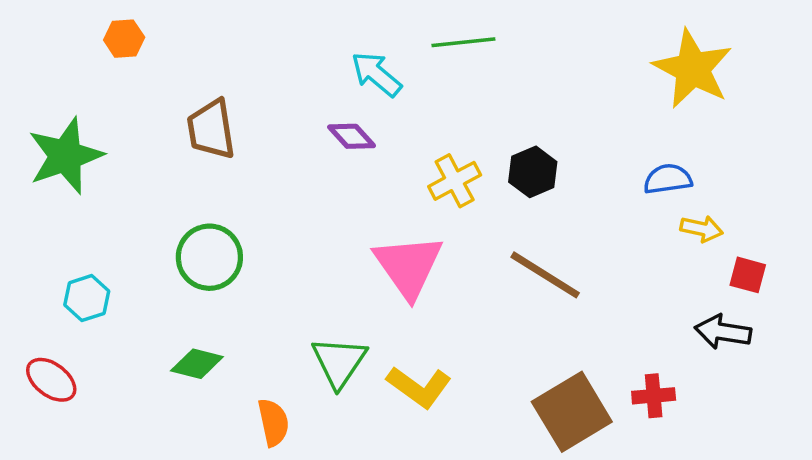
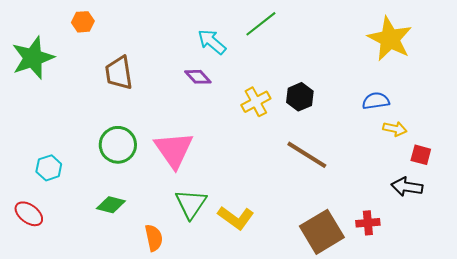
orange hexagon: (124, 39) -> (83, 22), moved
green line: (463, 42) -> (261, 24), turned -32
green star: (65, 156) -> (33, 58), moved
pink triangle: (408, 266) -> (174, 150), moved

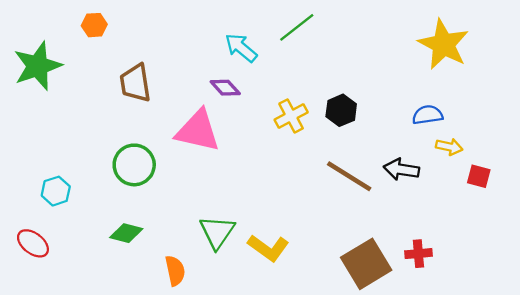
pink triangle: (174, 150) -> (198, 131), moved, turned -42
black arrow: (407, 187) -> (401, 169), moved

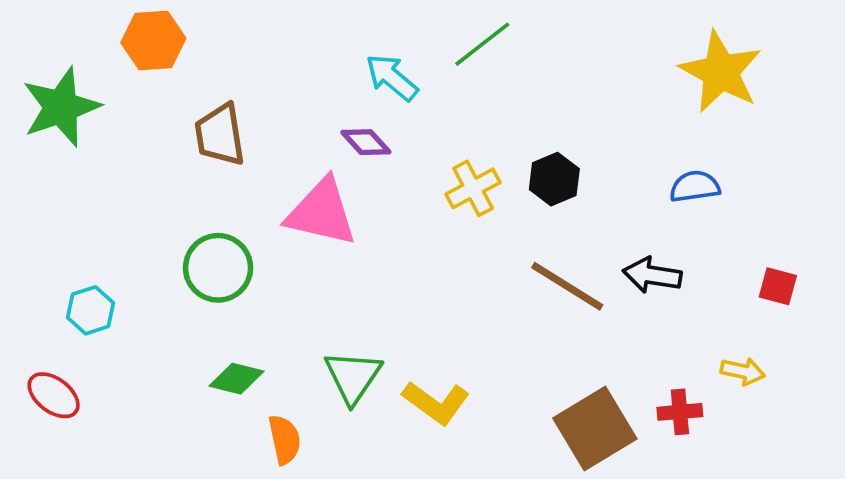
orange hexagon: (94, 25) -> (153, 41), size x1.5
yellow arrow: (449, 147) -> (743, 371), moved
green diamond: (126, 233) -> (237, 379), moved

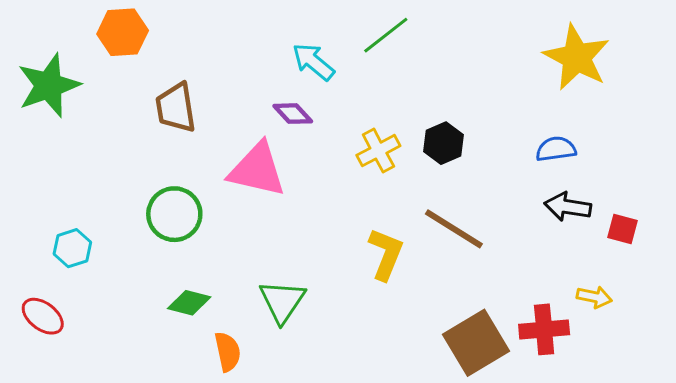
black arrow: (652, 275) -> (568, 207), moved
yellow L-shape: (436, 403) -> (386, 254), moved, turned -104
red cross: (680, 412) -> (544, 329), size x1.4

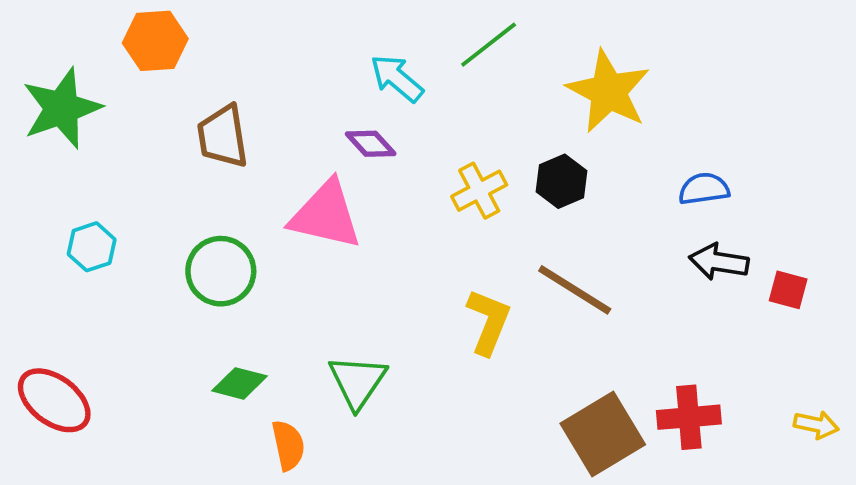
yellow star: (577, 57) -> (608, 91), moved
cyan hexagon: (72, 248) -> (92, 247), moved
yellow arrow: (594, 297) -> (816, 425), moved
red ellipse: (43, 316) -> (54, 400), size x1.4

